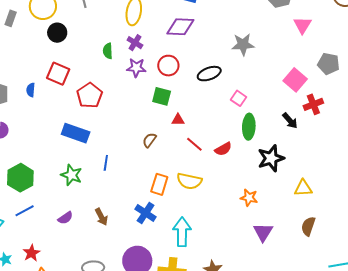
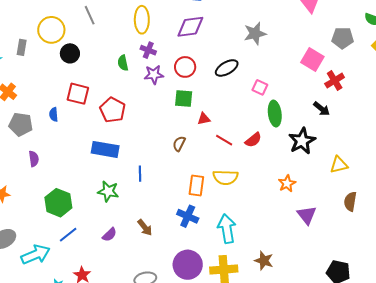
black arrow: (290, 121) -> (322, 109), moved
orange star: (249, 198) -> (287, 183), turned -30

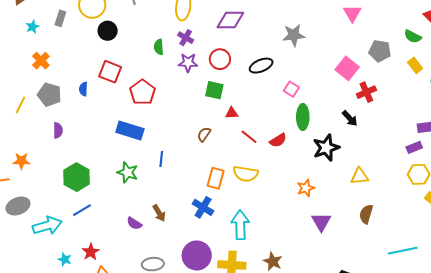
purple semicircle: (110, 235) -> (134, 223), moved, turned 70

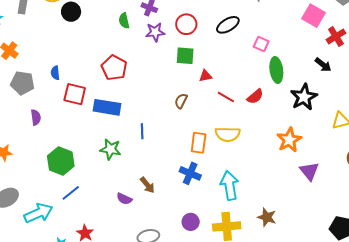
red square: (110, 72) -> (75, 94), moved
orange star: (306, 188) -> (289, 140), size x1.4
purple circle: (197, 255) -> (191, 222), size x0.6

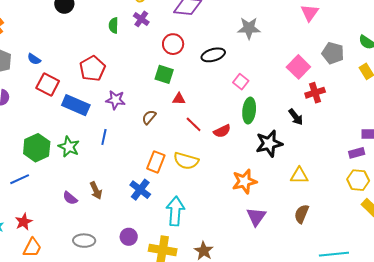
purple star: (155, 32) -> (116, 100), moved
blue semicircle: (55, 73) -> (34, 59), turned -64
green hexagon: (61, 161) -> (37, 148), moved

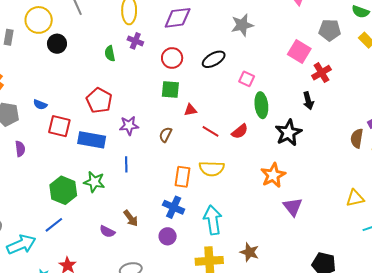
black arrow: (296, 117) -> (308, 101), turned 36
yellow triangle: (299, 176) -> (355, 198), moved
brown semicircle: (302, 214) -> (357, 138), moved
purple circle: (129, 237) -> (168, 236), moved

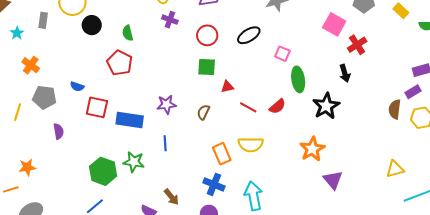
green semicircle: (110, 54) -> (128, 33), moved
red pentagon: (99, 100) -> (120, 63), moved
orange rectangle: (182, 177) -> (222, 154), turned -30

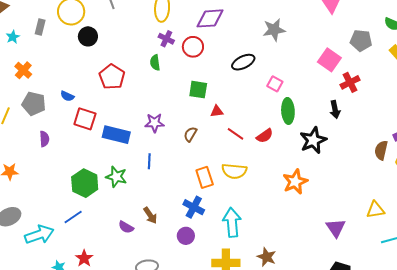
green semicircle: (128, 33) -> (155, 63), moved
red circle: (207, 35) -> (193, 47), moved
purple triangle: (333, 180) -> (336, 228), moved

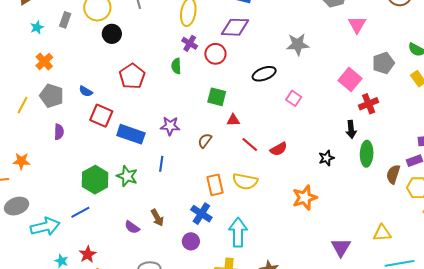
gray pentagon: (361, 40) -> (383, 63), turned -30
green ellipse: (288, 111) -> (367, 154), moved
black star: (313, 140) -> (327, 158), size x0.6

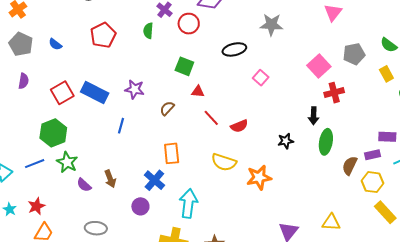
red square: (101, 116) -> (62, 93), moved, turned 30
green star: (127, 176) -> (67, 162), moved
yellow semicircle: (245, 181) -> (224, 162), moved

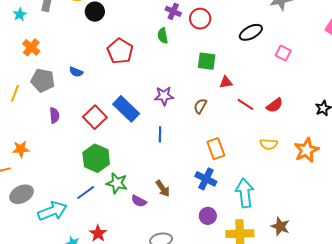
blue rectangle: (95, 93) -> (126, 109), turned 32
yellow semicircle: (224, 162) -> (269, 144), size x0.7
purple circle: (140, 206) -> (208, 216), moved

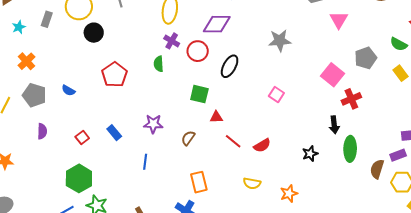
black ellipse: (251, 32) -> (230, 66), moved, turned -40
blue rectangle: (126, 109) -> (114, 133), size x0.6
red square: (95, 117) -> (82, 137), size x0.6
orange star: (306, 150) -> (289, 194), size x0.7

